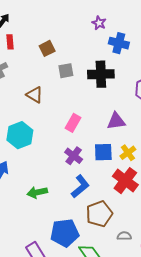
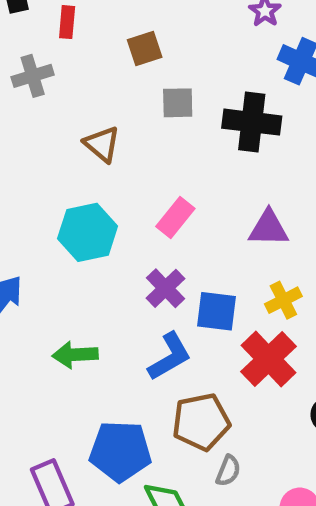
cyan hexagon: (20, 135) -> (88, 232), moved
blue square: (103, 152) -> (216, 311), moved
gray semicircle: (124, 236) -> (228, 471), moved, turned 104

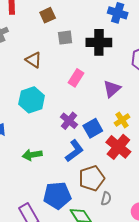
pink rectangle: (175, 217) -> (76, 78), moved
purple triangle: (269, 228) -> (112, 89), turned -36
blue square: (216, 311) -> (93, 128), turned -30

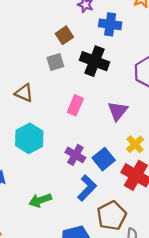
brown square: (48, 15) -> (64, 35), moved
black cross: (99, 42) -> (95, 61), turned 30

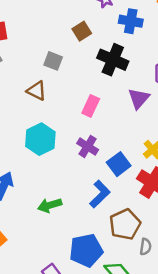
gray square: (55, 62) -> (53, 61), moved, turned 36
purple triangle: (118, 111) -> (139, 98), moved
purple cross: (75, 155) -> (88, 146), moved

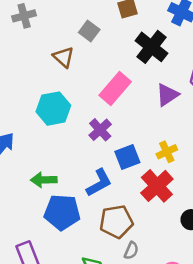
pink rectangle: (91, 106) -> (115, 89), size x1.4
blue pentagon: (86, 250) -> (62, 212), moved

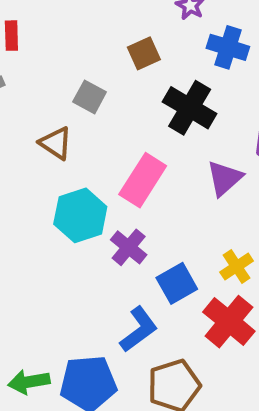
cyan hexagon: (53, 109) -> (80, 215), moved
green arrow: (44, 180) -> (29, 382), moved

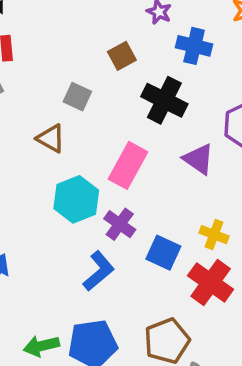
purple triangle: (225, 178) -> (199, 159), turned -40
yellow cross: (237, 267) -> (214, 235), turned -32
blue square: (177, 283) -> (163, 253), turned -32
blue L-shape: (139, 329) -> (99, 271), moved

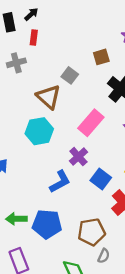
brown triangle: (51, 138) -> (49, 97), size x1.4
cyan hexagon: (76, 199) -> (39, 131), moved

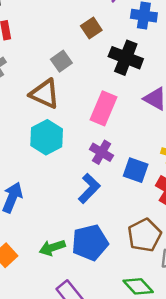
gray square: (70, 75) -> (61, 61), turned 35

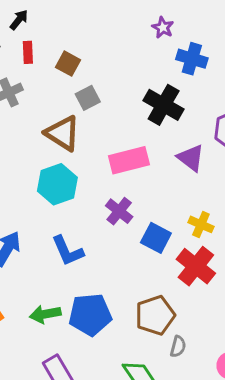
brown square: (91, 28) -> (68, 64), moved, turned -36
pink rectangle: (104, 108) -> (129, 160), turned 44
blue L-shape: (89, 188) -> (68, 251), moved, turned 104

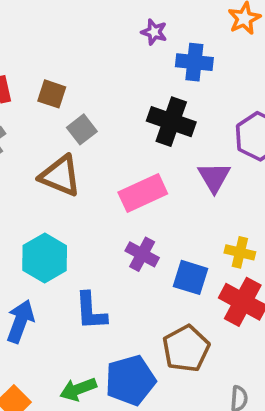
purple triangle: (191, 158) -> (214, 177), turned 32
cyan hexagon: (57, 184) -> (45, 258), moved
blue L-shape: (68, 251) -> (91, 311), turned 30
brown pentagon: (155, 315) -> (186, 349), moved

